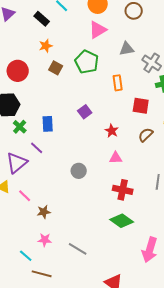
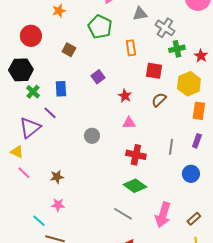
brown square: (56, 68) -> (69, 50), moved
pink line: (25, 196) -> (24, 173), moved
gray line: (78, 249) -> (123, 214), moved

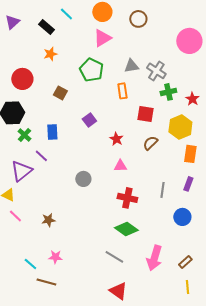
gray triangle: (140, 14) -> (131, 66), moved
pink star: (58, 205) -> (55, 257), moved

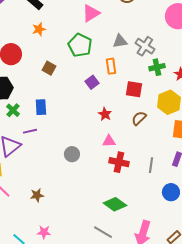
purple square: (89, 120) -> (92, 82), moved
purple line: (41, 156) -> (30, 131), turned -56
red cross: (127, 198) -> (119, 162), moved

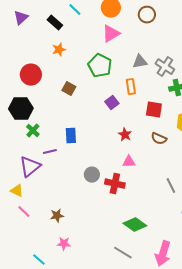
blue rectangle: (41, 107) -> (71, 136), moved
brown semicircle: (139, 118) -> (159, 139), turned -112
red cross: (119, 162) -> (115, 184), moved
gray line: (151, 165) -> (171, 186), turned -35
pink star: (44, 232) -> (64, 244), moved

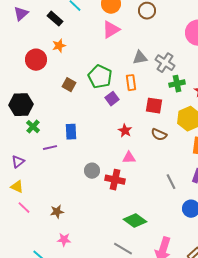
green pentagon: (100, 66) -> (100, 77), moved
red circle: (31, 75) -> (36, 60), moved
purple triangle: (30, 167) -> (18, 162), moved, size x0.6

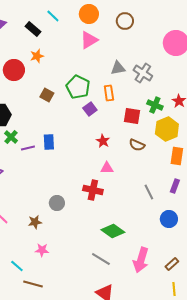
green cross: (177, 84) -> (155, 105), moved, turned 35
purple line: (50, 148) -> (28, 148), moved
gray circle: (92, 171) -> (57, 203), moved

